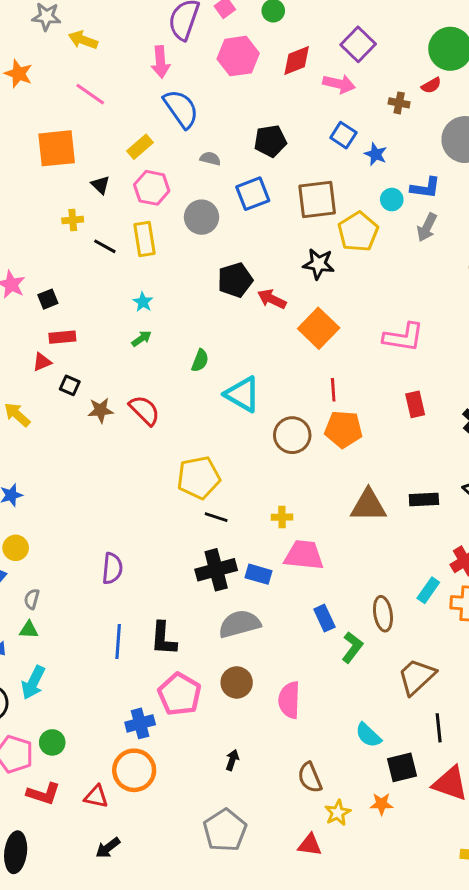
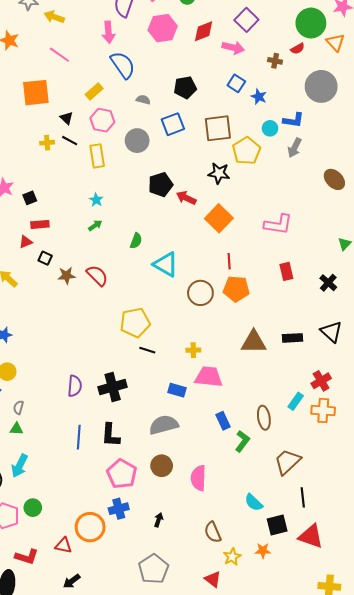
black line: (105, 246) -> (70, 141), moved
black cross: (216, 570) -> (113, 387), moved
blue cross: (140, 723) -> (119, 509), moved
red L-shape: (43, 794) -> (27, 557), moved
red triangle: (310, 845) -> (213, 579), turned 30

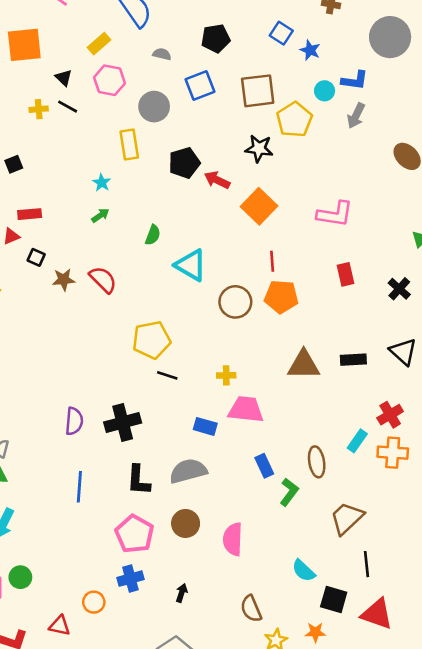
yellow rectangle: (97, 156) -> (129, 145), moved
black square: (30, 198) -> (14, 164), moved
black L-shape: (111, 435) -> (138, 480), moved
black square: (277, 525) -> (334, 599), turned 30
orange circle: (90, 527) -> (94, 602), size x0.6

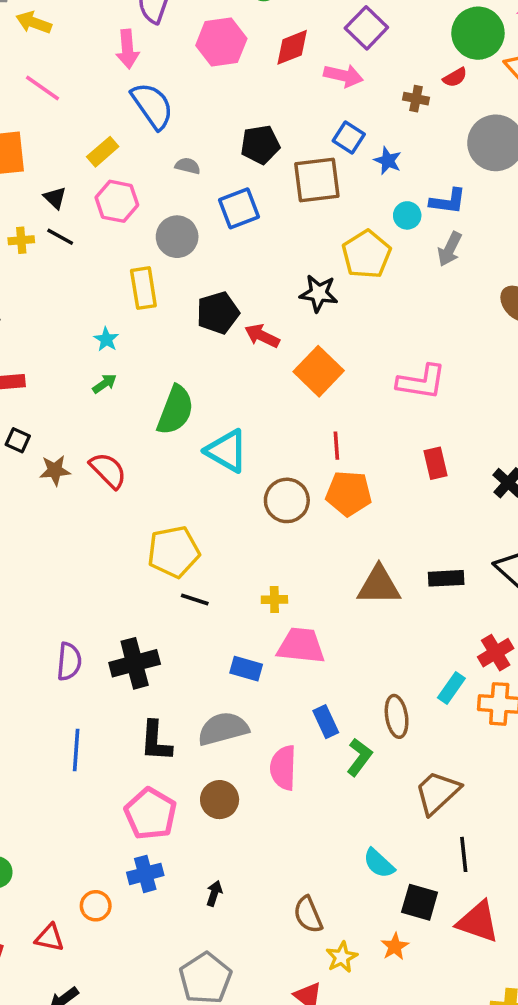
brown square: (258, 91) -> (317, 180), moved
green semicircle: (153, 235) -> (175, 410), size x1.8
pink semicircle: (233, 539) -> (283, 768), moved
orange star: (315, 632) -> (395, 946), turned -30

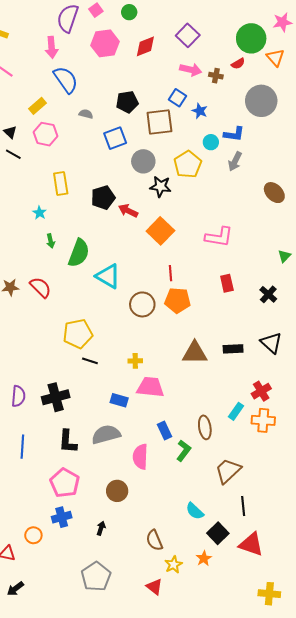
pink arrow: (343, 76) -> (191, 70), moved
gray circle: (177, 237) -> (143, 161), moved
green arrow: (104, 384) -> (51, 241), moved, turned 112
brown circle: (220, 800) -> (117, 491), moved
black square: (420, 902) -> (218, 533), turned 30

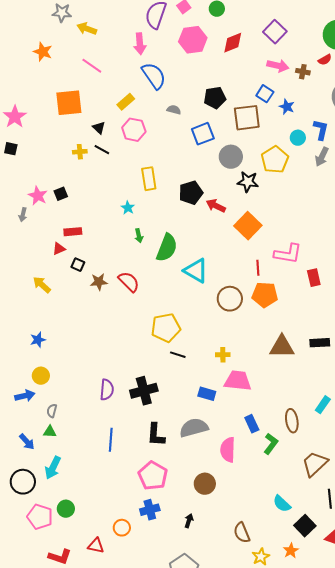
blue L-shape: (234, 134) -> (321, 130), turned -85
pink L-shape: (219, 237) -> (288, 254), moved

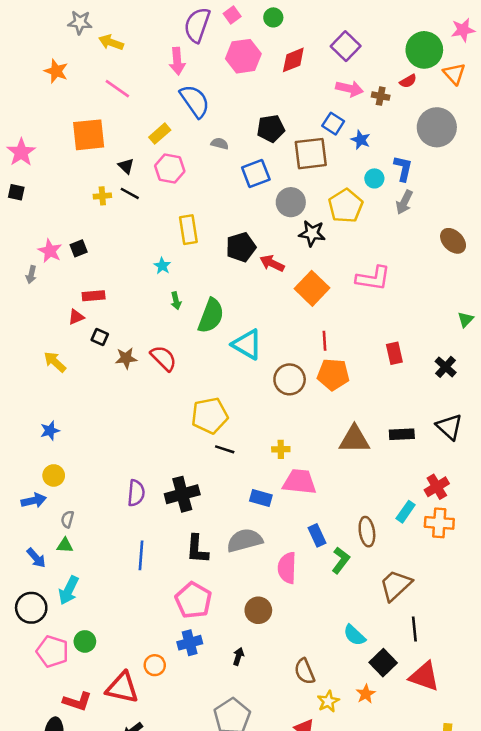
pink L-shape: (288, 254) -> (373, 278), moved
red triangle: (96, 546) -> (122, 688), size x1.6

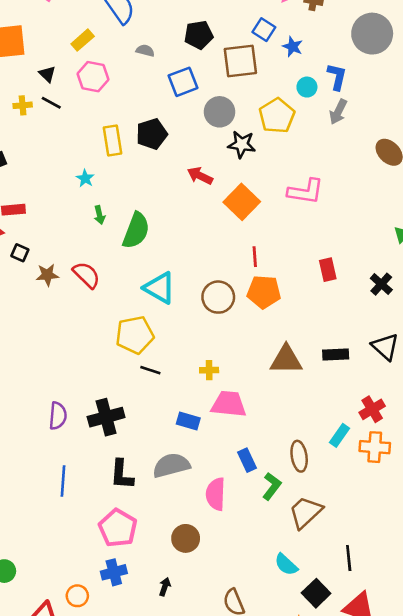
black pentagon: (241, 247) -> (152, 134), moved
cyan triangle: (247, 344) -> (160, 288), moved
brown trapezoid: (396, 585) -> (306, 512), moved

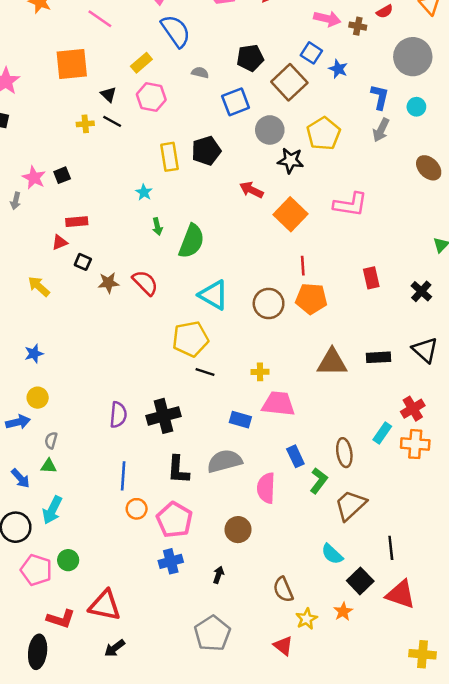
brown square: (240, 61) -> (289, 82), turned -36
cyan circle: (307, 87) -> (416, 107), moved
orange circle: (77, 596) -> (137, 509), moved

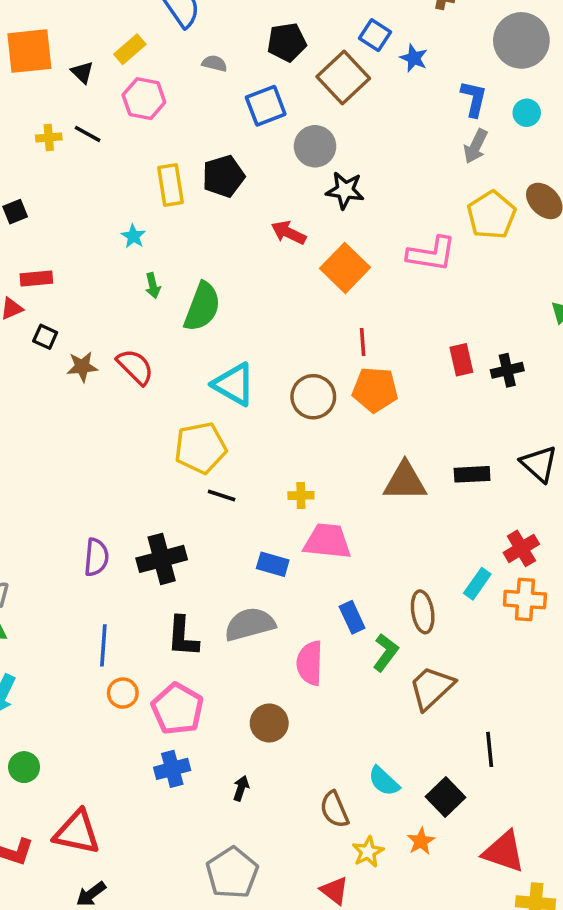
black triangle: (108, 95) -> (82, 72), moved
yellow pentagon: (324, 134) -> (491, 215), moved
black cross: (421, 291) -> (507, 370), moved, turned 35
cyan semicircle: (332, 554) -> (384, 781), moved
red triangle: (401, 594) -> (504, 852), moved

